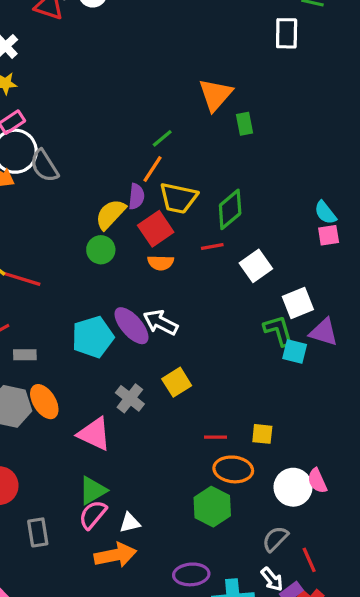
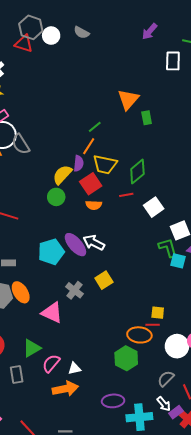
red line: (215, 437) -> (153, 325), moved
green triangle: (93, 490) -> (32, 348), moved

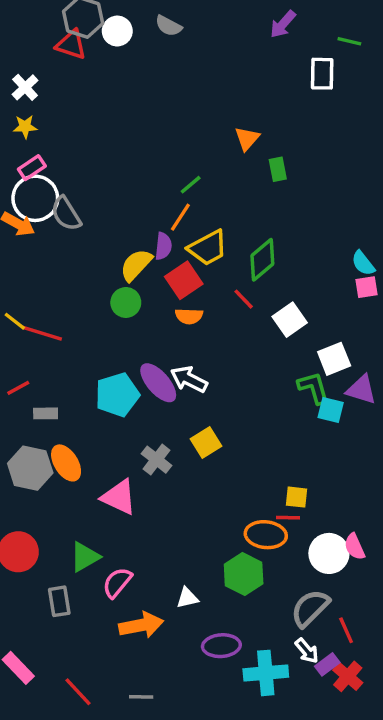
orange triangle: (128, 99) -> (247, 139), size x0.7
yellow trapezoid: (105, 164) -> (208, 248), turned -40
red line: (126, 195) -> (244, 299), turned 56
white triangle: (74, 368) -> (187, 598), moved
gray semicircle: (166, 379) -> (310, 608), size x1.4

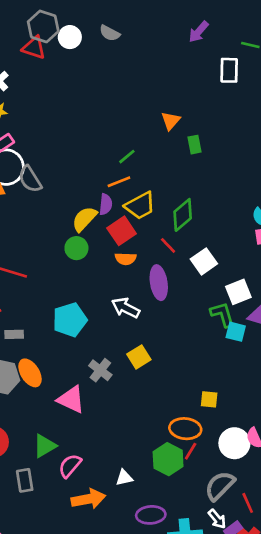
orange line: (180, 217) -> (119, 182), turned 35
purple ellipse: (158, 383) -> (159, 283), moved, turned 32
red line: (288, 518) -> (191, 451), moved, turned -60

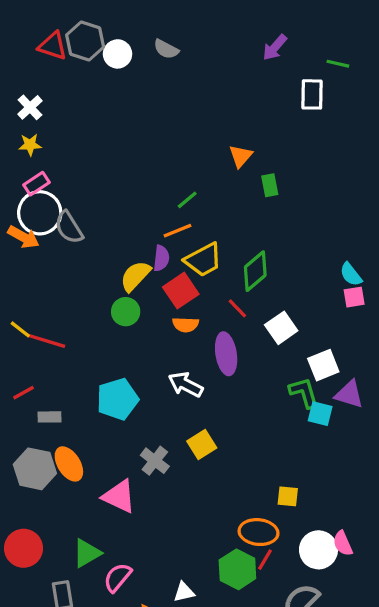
red triangle: (34, 48) -> (53, 46), moved

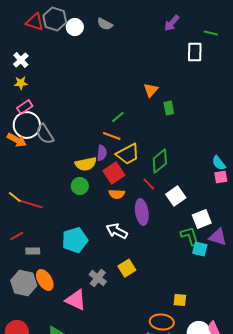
orange line: (177, 231) -> (112, 136), turned 42
yellow semicircle: (135, 276) -> (86, 164), turned -145

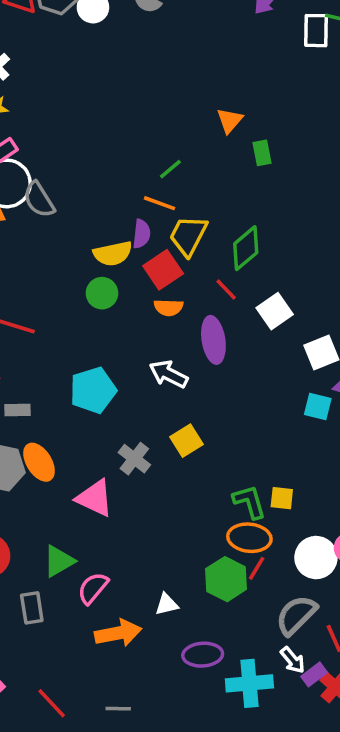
white rectangle: (195, 52) -> (316, 31), moved
yellow trapezoid: (128, 154) -> (188, 236), turned 145
green L-shape: (190, 236) -> (249, 502), moved

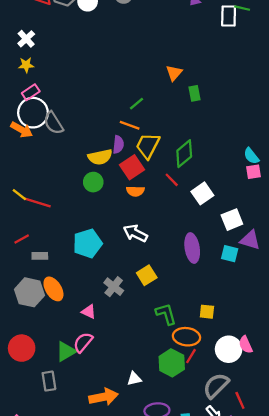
purple ellipse: (213, 340) -> (192, 248), moved
pink triangle: (95, 498) -> (89, 312), size x0.6
green L-shape: (249, 502) -> (166, 314), moved
pink semicircle: (93, 588) -> (83, 342), moved

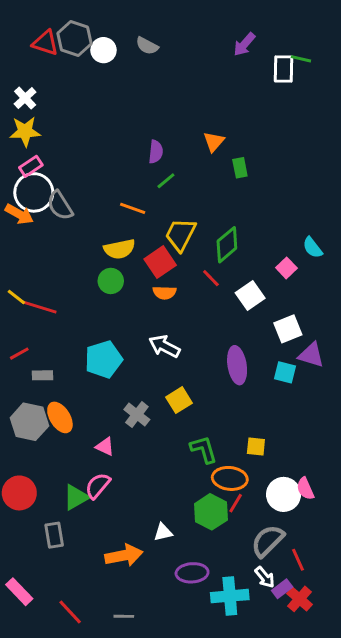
yellow star: (26, 65) -> (25, 131), size x1.5
orange line: (130, 125) -> (133, 208), moved
purple semicircle: (118, 145) -> (156, 152), moved
pink square: (254, 172) -> (286, 268), moved, turned -35

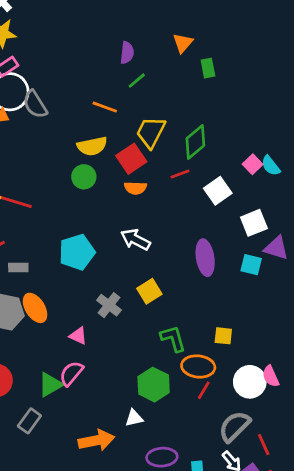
cyan semicircle: (313, 248) -> (271, 166), moved
red line: (211, 278) -> (180, 174), turned -66
green hexagon: (211, 512) -> (154, 385), moved
gray rectangle: (54, 535) -> (29, 421), turned 45

